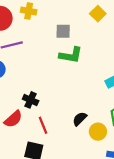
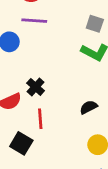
black semicircle: (80, 119) -> (89, 107), moved

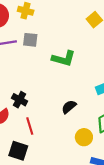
gray square: (95, 24) -> (30, 40), moved

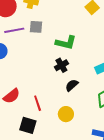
black cross: (20, 100) -> (61, 65), moved, turned 32
yellow circle: (84, 137) -> (66, 114), moved

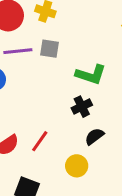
red line: (38, 103) -> (40, 141), moved, turned 49
yellow circle: (66, 114) -> (77, 166), moved

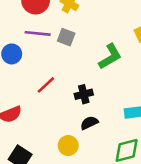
green L-shape: (91, 75) -> (110, 57), moved, turned -60
red line: (40, 141) -> (46, 85), moved

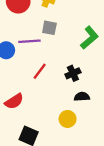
purple line: (38, 33) -> (29, 41), moved
black semicircle: (89, 123) -> (82, 97), turned 32

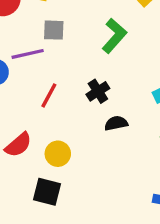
yellow circle: (68, 119) -> (58, 154), moved

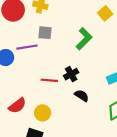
red line: (49, 95) -> (49, 80), moved, turned 63
black semicircle: (116, 123) -> (82, 96), turned 40

